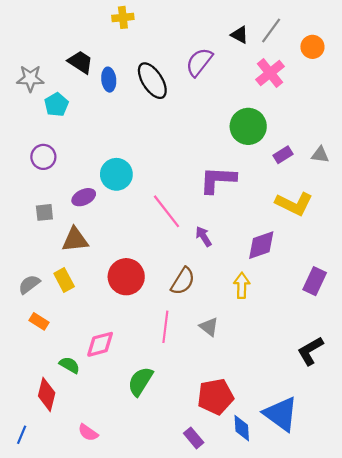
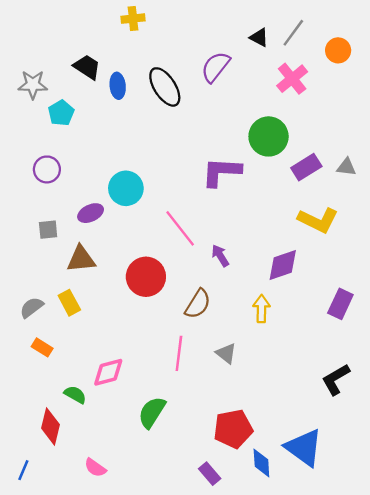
purple rectangle: (283, 155) -> (306, 167), size x1.4
purple L-shape: (218, 180) -> (221, 172), moved
red circle: (126, 277) -> (146, 277), moved

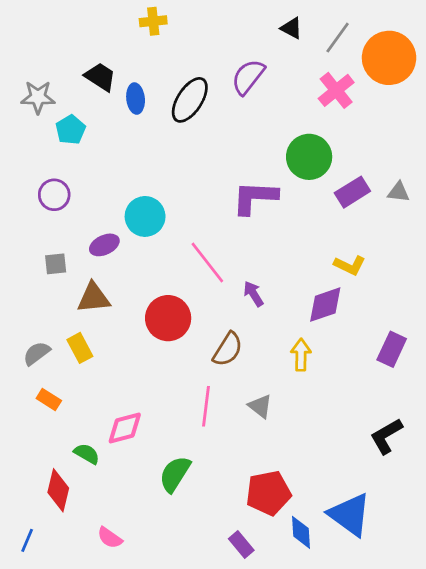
black triangle: (259, 37) -> (291, 28), moved
orange circle: (338, 50) -> (389, 58), size x1.8
black ellipse: (165, 87) -> (190, 100), turned 66
yellow L-shape: (318, 220) -> (350, 265), moved, size x0.7

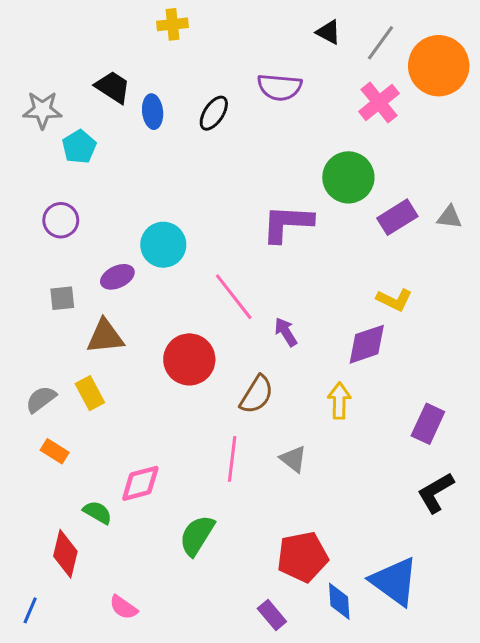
purple semicircle: (248, 77) -> (280, 87), turned -123
black ellipse: (190, 100) -> (214, 113), size x0.7
purple rectangle: (392, 349) -> (428, 424), moved

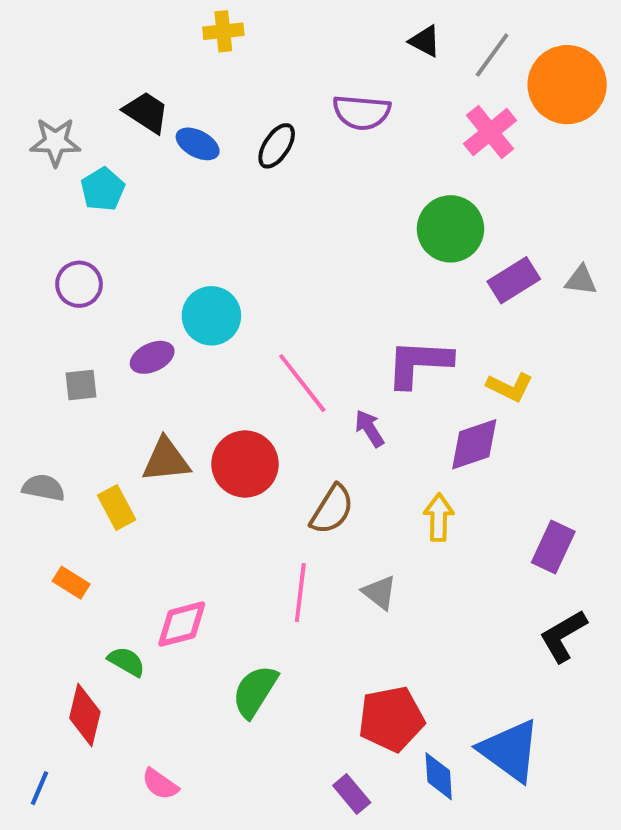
blue ellipse: (153, 112) -> (198, 144), turned -56
purple L-shape: (287, 223) -> (419, 363), moved
brown triangle: (105, 337) -> (166, 460), moved
gray semicircle: (41, 399) -> (43, 488), moved, turned 48

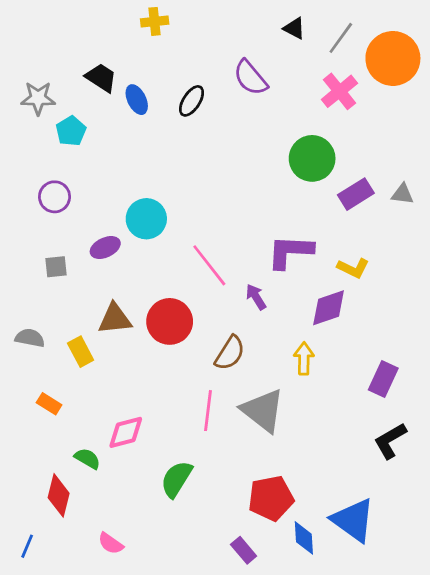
purple semicircle: (362, 112) -> (250, 78), turned 45
blue ellipse: (198, 144) -> (137, 100), turned 36
gray triangle: (379, 592) -> (263, 411), size x1.8

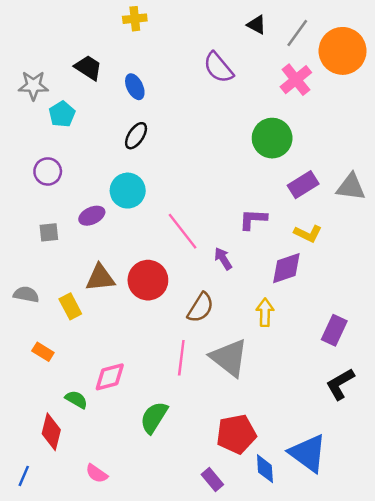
blue ellipse: (137, 100) -> (135, 87), moved
black ellipse: (192, 101) -> (136, 136), moved
purple rectangle: (356, 194) -> (303, 185), moved
gray triangle: (402, 194) -> (351, 187), moved, size x1.5
purple L-shape: (290, 252) -> (253, 219), size x0.7

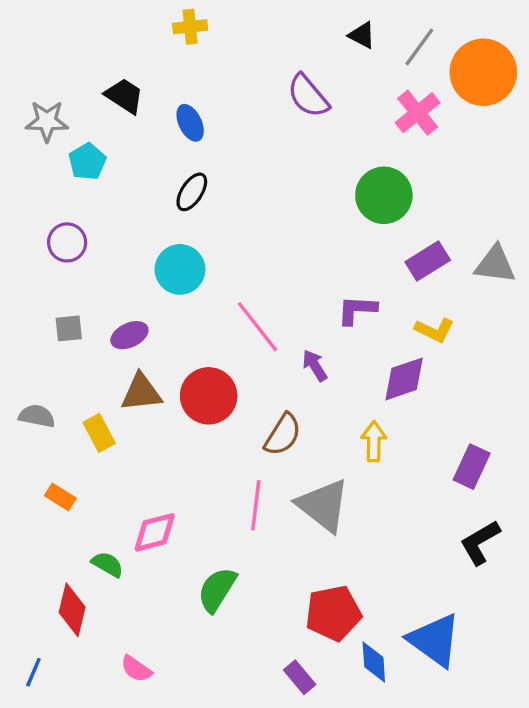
purple ellipse: (92, 216) -> (129, 335), moved

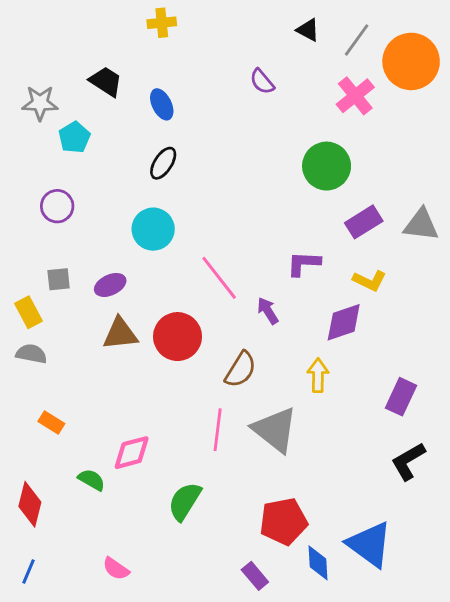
purple semicircle: (308, 96) -> (262, 81), size x0.7
yellow rectangle: (99, 433) -> (28, 312), moved
red diamond: (72, 610) -> (30, 504), moved

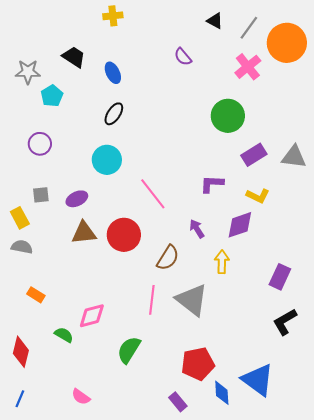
purple arrow: (268, 311) -> (197, 229), moved

